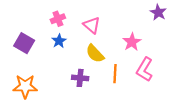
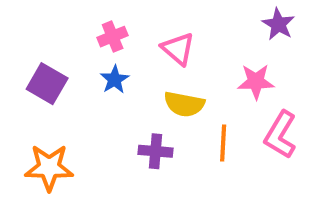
purple star: (158, 12) -> (278, 24), moved
pink star: (132, 42) -> (256, 82), turned 30
yellow semicircle: (95, 54) -> (184, 104), turned -36

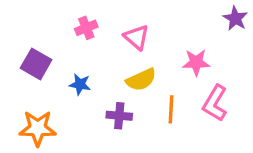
purple star: (278, 24) -> (235, 18), moved
blue star: (115, 80) -> (80, 84), moved, turned -30
yellow semicircle: (184, 104) -> (141, 80), turned -36

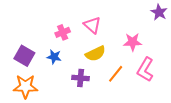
pink cross: (86, 28) -> (63, 32), moved
purple square: (36, 64) -> (24, 56), moved
orange line: (171, 109) -> (116, 74), turned 36

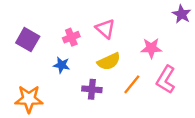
purple square: (24, 56) -> (28, 40), moved

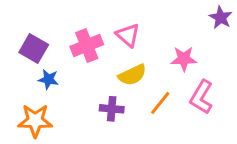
pink cross: (71, 37) -> (87, 46), size x1.5
blue star: (62, 65) -> (48, 79), moved

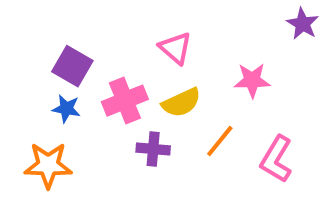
pink cross: (87, 46) -> (125, 101), moved
purple square: (34, 48) -> (72, 66), moved
pink L-shape: (201, 97) -> (276, 159), moved

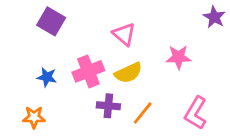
purple square: (72, 66) -> (51, 21), moved
orange line: (220, 141) -> (143, 113), moved
orange star: (48, 165) -> (34, 117), size x0.7

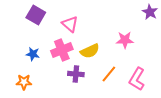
pink triangle: (124, 34) -> (70, 24), moved
orange line: (143, 113) -> (109, 74), moved

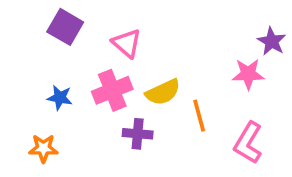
purple star: (150, 12) -> (272, 41), moved
pink star: (125, 40) -> (248, 74), moved
orange line: (109, 74) -> (199, 116), moved, turned -54

